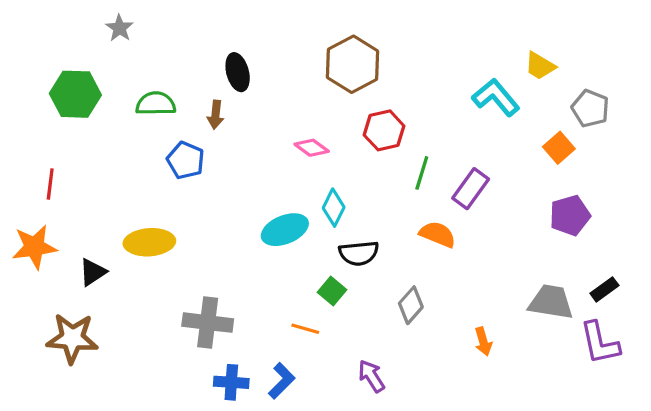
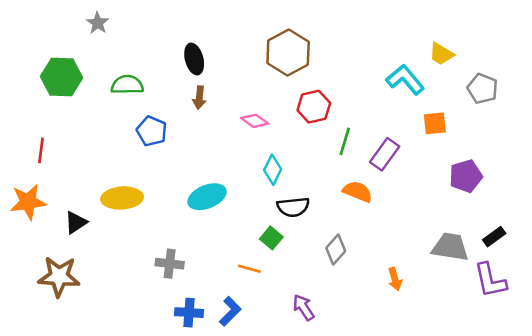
brown arrow: (216, 115) -> (199, 98), moved
orange square: (559, 148) -> (435, 123), moved, turned 35
cyan ellipse: (285, 230) -> (207, 197), moved
gray cross: (208, 323) -> (170, 264), size x0.7

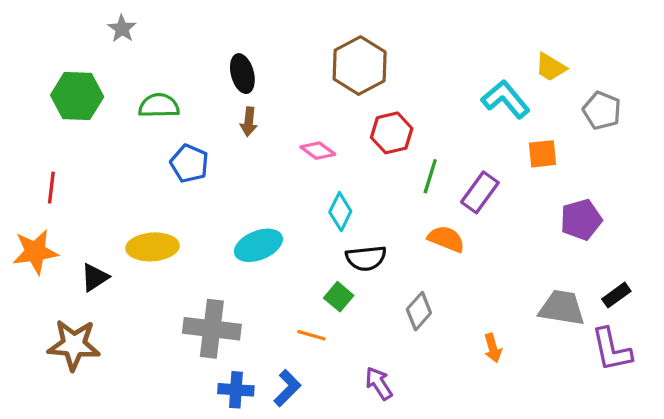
gray cross: (170, 264) -> (212, 329), size x1.6

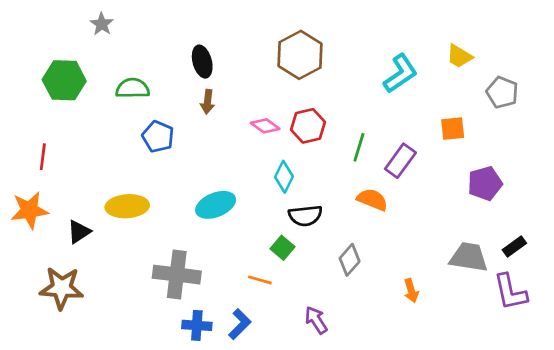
cyan L-shape: (506, 99) -> (400, 74), moved, turned 96
red hexagon: (392, 133) -> (308, 126), moved

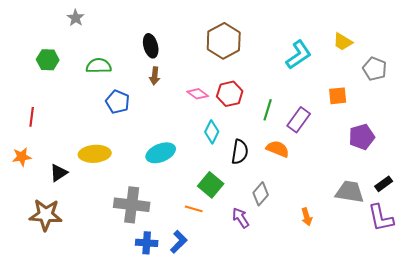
green hexagon: (64, 80) -> (48, 60), size x0.7
orange star: (29, 210) -> (22, 157), size x0.7
black semicircle: (305, 216) -> (240, 152), moved, turned -75
green square: (283, 248) -> (211, 185), size x1.4
purple arrow: (316, 320) -> (241, 218), moved

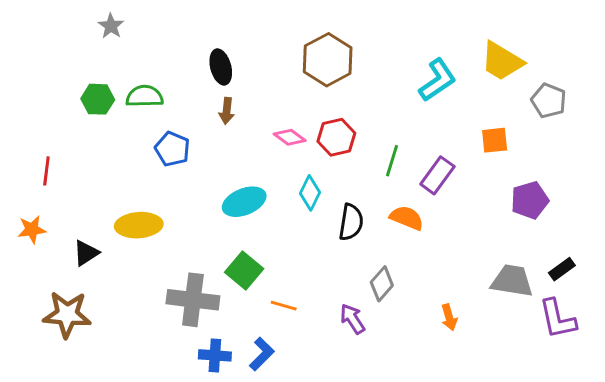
yellow trapezoid: (343, 42) -> (502, 61), size x1.5
green hexagon: (48, 60) -> (98, 99), moved
cyan ellipse: (161, 153) -> (244, 202), moved
green square: (211, 185) -> (244, 271), moved

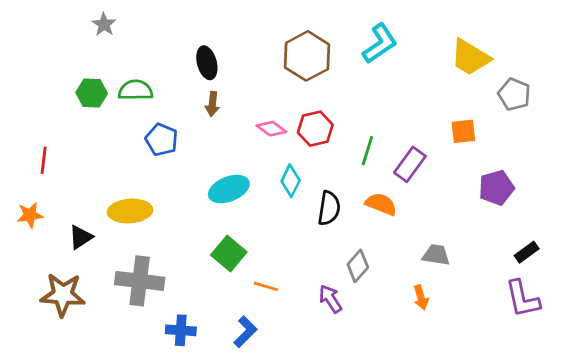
cyan L-shape: (437, 80) -> (380, 44), moved
gray trapezoid: (512, 281) -> (436, 255), moved, size x0.7
gray cross: (193, 300) -> (140, 281), moved
blue cross: (215, 355) -> (181, 330), moved

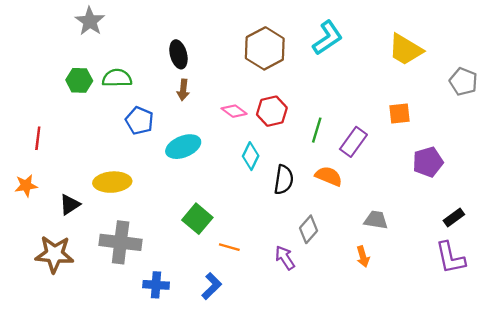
gray star: (104, 24) -> (90, 21), size x1.4
gray pentagon: (514, 94) -> (463, 82), moved
cyan ellipse: (229, 189) -> (183, 147), moved

